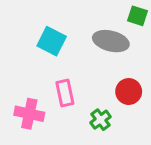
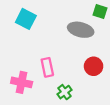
cyan square: (52, 41) -> (26, 19), moved
green cross: (100, 120) -> (65, 92), moved

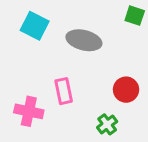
gray ellipse: (81, 30) -> (84, 40), moved
green cross: (65, 92) -> (107, 124), moved

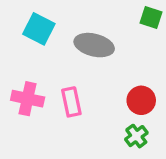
pink cross: (29, 111) -> (28, 99), moved
green cross: (107, 124) -> (136, 136), moved

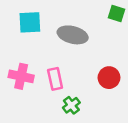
cyan square: (39, 29) -> (30, 22), turned -30
green cross: (136, 136) -> (71, 105), moved

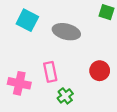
cyan square: (30, 22) -> (27, 20), turned 30
pink cross: (21, 76) -> (19, 83), moved

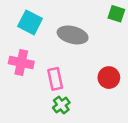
pink cross: (19, 83) -> (21, 63), moved
green cross: (65, 96) -> (61, 105), moved

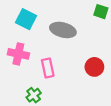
green cross: (61, 105) -> (34, 95), moved

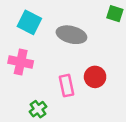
red circle: (94, 67) -> (95, 77), moved
pink rectangle: (48, 68) -> (67, 86), moved

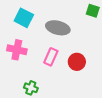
pink rectangle: (67, 86) -> (51, 57), moved, turned 36
green cross: (38, 109) -> (31, 88), turned -32

